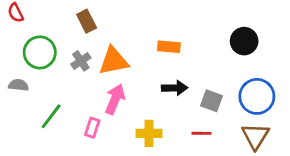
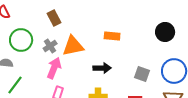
black arrow: (175, 88) -> (102, 68), moved
pink arrow: (115, 99) -> (54, 68), moved
green line: (51, 116) -> (15, 85), moved

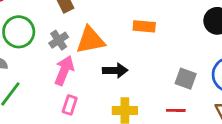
black arrow: (102, 68) -> (115, 70), moved

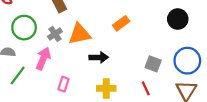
orange rectangle: (144, 26) -> (121, 23), turned -42
pink arrow: (64, 70) -> (43, 59), moved
red line: (176, 110) -> (146, 88), turned 64

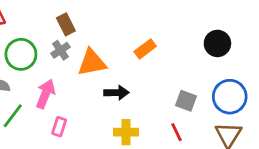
gray cross: (55, 34) -> (61, 50), moved
pink rectangle: (64, 84) -> (59, 127), moved

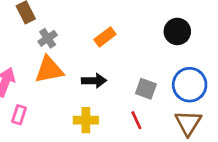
gray cross: (61, 50) -> (48, 38), moved
orange triangle: (92, 63) -> (49, 70), moved
black arrow: (116, 93) -> (94, 81), moved

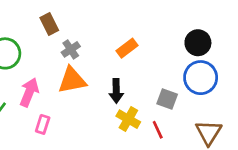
black arrow: (94, 81) -> (116, 91), turned 90
blue circle: (190, 85) -> (201, 78), moved
yellow cross: (86, 120) -> (128, 119), moved, turned 30

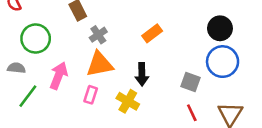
yellow cross: (128, 119) -> (128, 101), moved
pink rectangle: (43, 124) -> (91, 95), moved
red line: (158, 130) -> (192, 113), moved

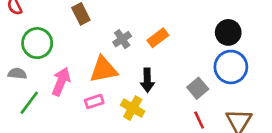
gray cross: (98, 35) -> (122, 39), moved
gray square: (191, 82) -> (198, 88), turned 30
pink rectangle: (91, 95) -> (94, 101), turned 54

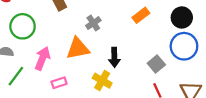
orange rectangle: (158, 38) -> (141, 15), moved
pink rectangle: (94, 101) -> (59, 83), moved

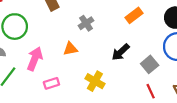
orange triangle: (78, 48) -> (70, 49), size x0.6
black arrow: (114, 57) -> (121, 52), moved, turned 48

